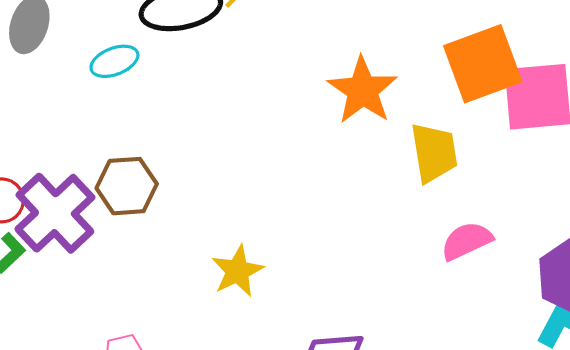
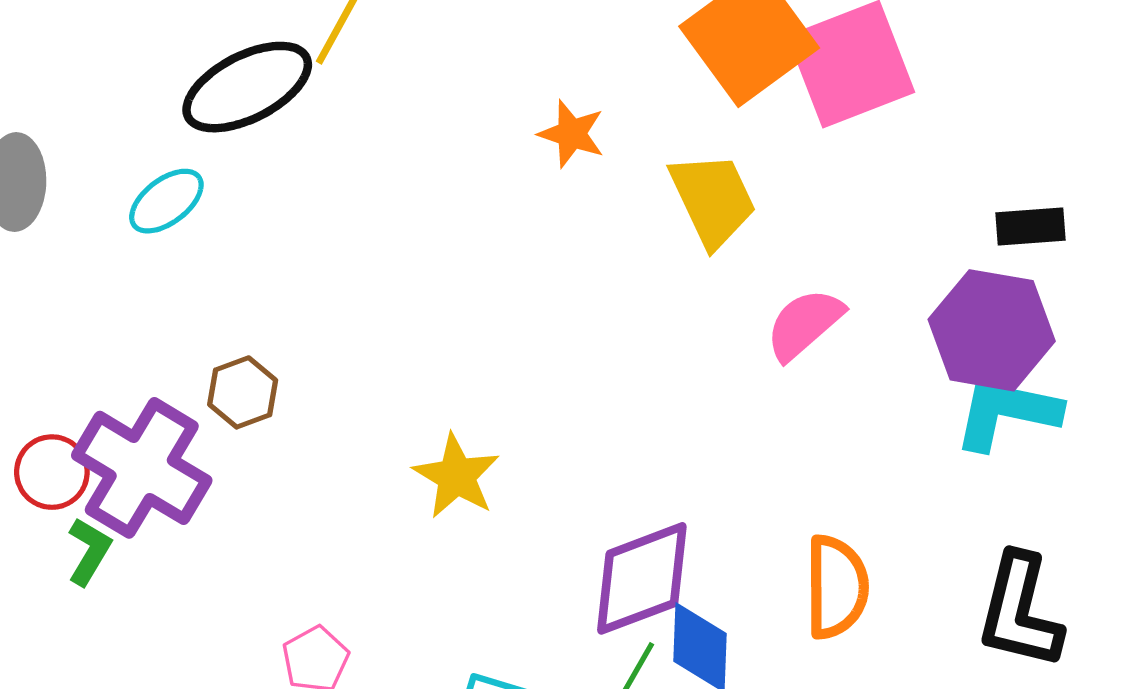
orange star: (363, 90) -> (572, 134), size x0.6
brown hexagon: (127, 186) -> (243, 392), size x0.7

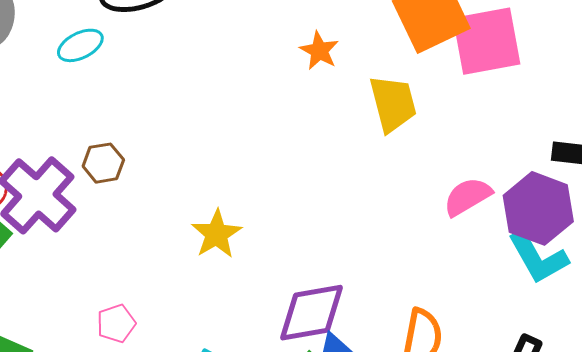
pink semicircle: (804, 324) -> (468, 197), moved
cyan L-shape: (1007, 413) -> (538, 257), turned -142

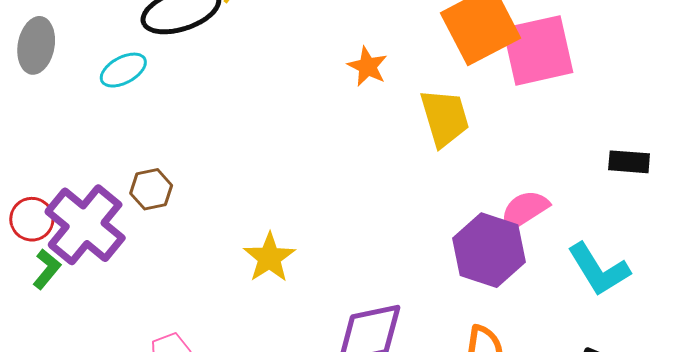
purple hexagon: (538, 208) -> (489, 250), moved

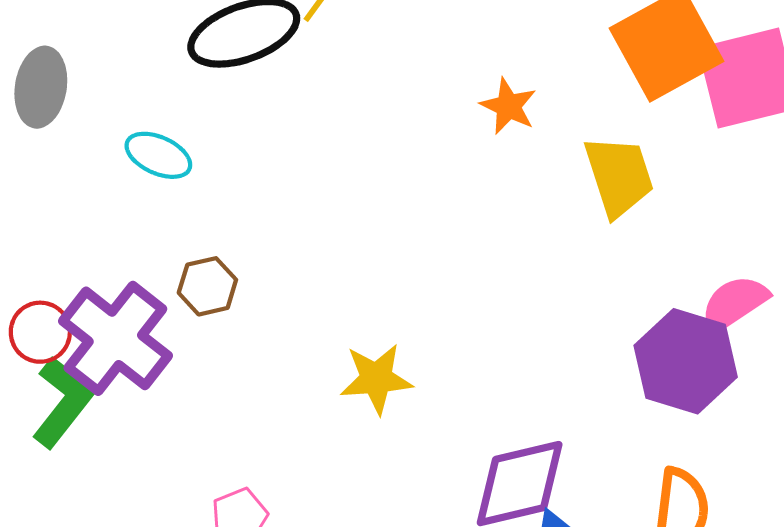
cyan ellipse: (123, 70) -> (158, 155), moved, turned 54
yellow star: (269, 258) -> (376, 379), turned 30
green L-shape: (47, 269) -> (63, 402), size x1.6

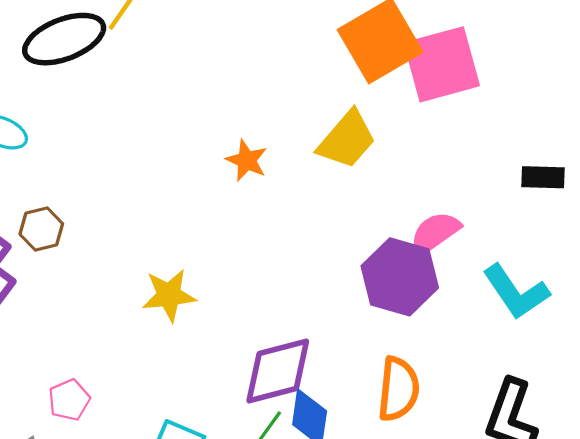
orange star: (509, 106) -> (247, 160), moved
yellow trapezoid: (619, 176) -> (347, 140), turned 60

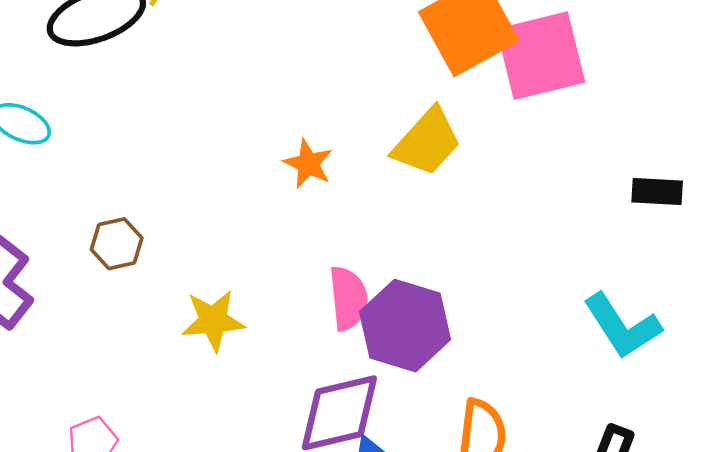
brown hexagon: (41, 229) -> (117, 244), moved
pink semicircle: (435, 233) -> (348, 298), moved, turned 118
purple hexagon: (400, 277) -> (405, 326), moved

